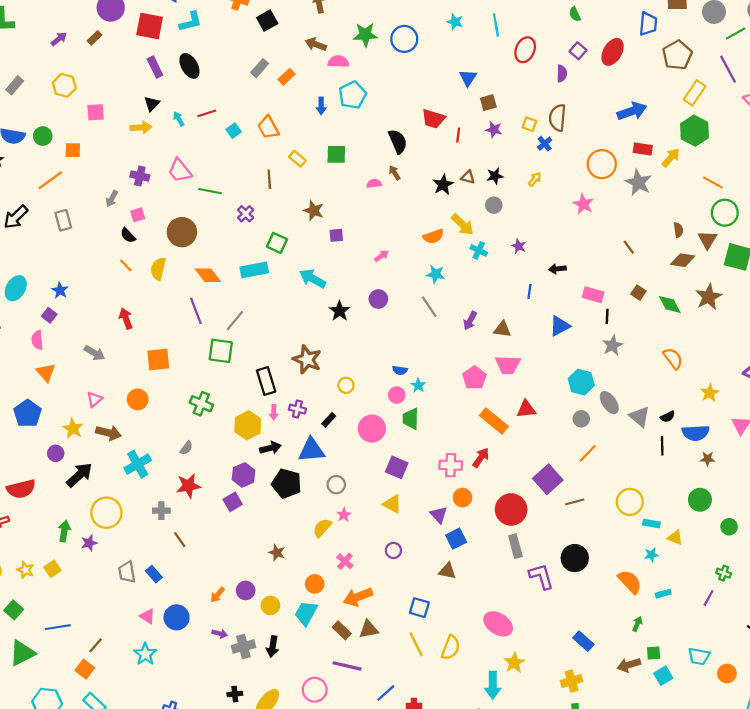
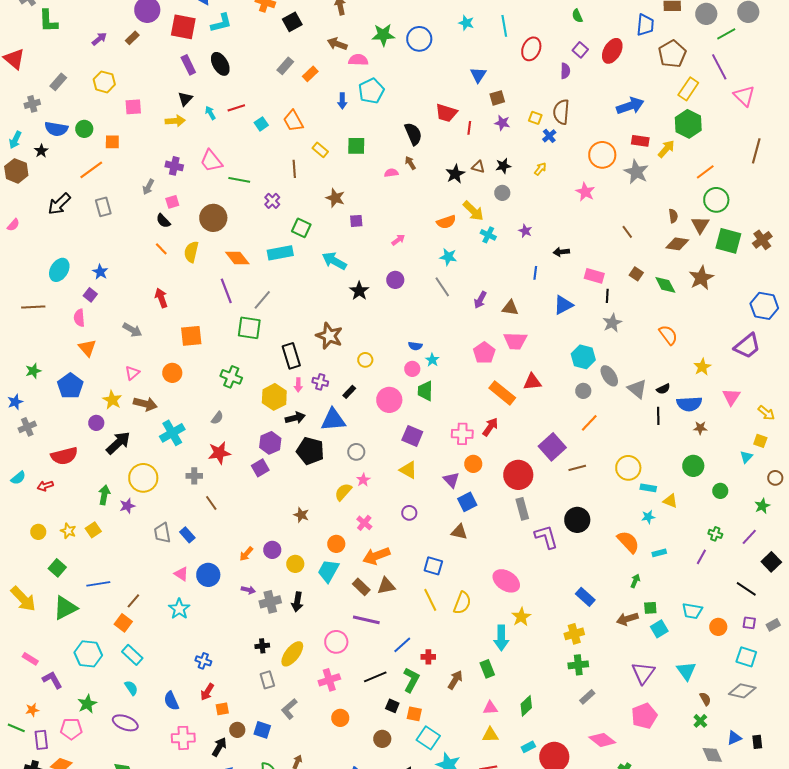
orange line: (713, 182) -> (705, 172), turned -66

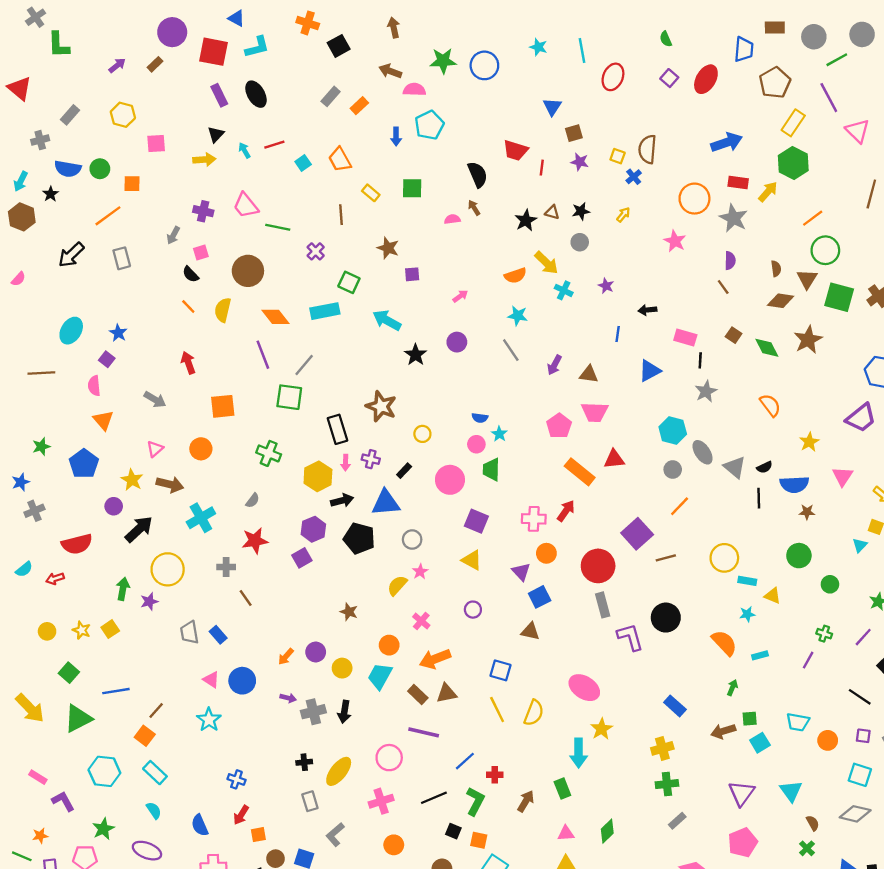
purple semicircle: (565, 71) -> (730, 261), moved

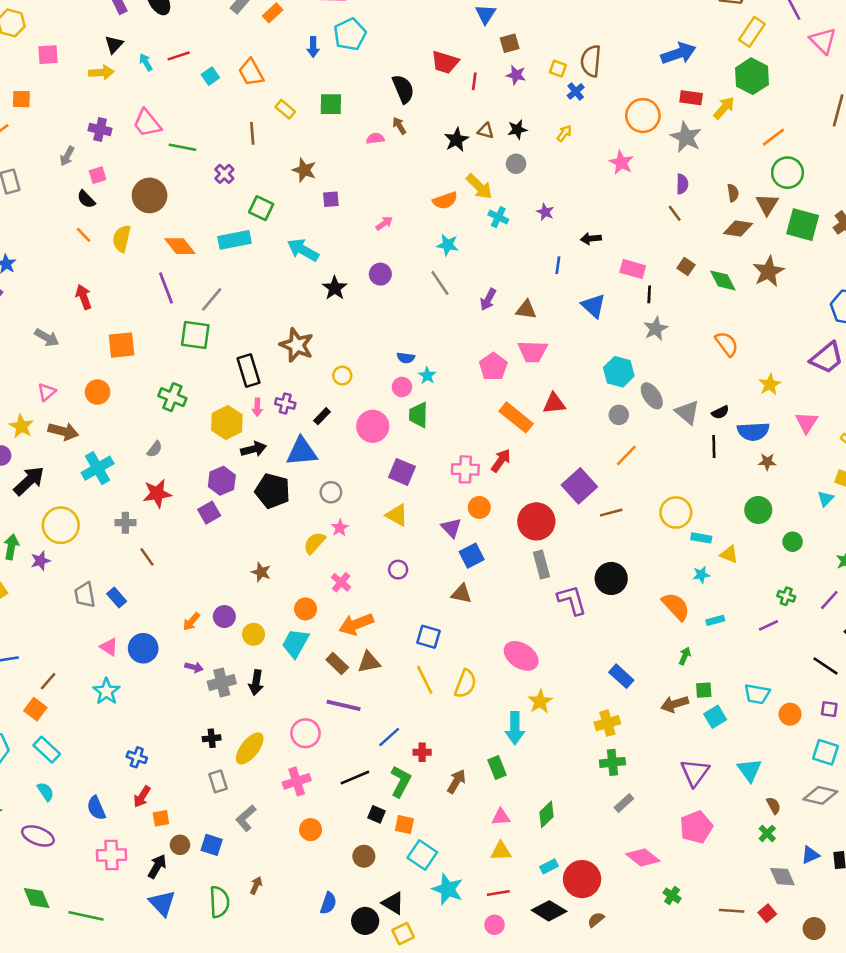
blue triangle: (650, 371) -> (593, 306), turned -50
purple line: (808, 660) -> (768, 625), turned 36

